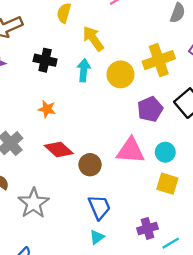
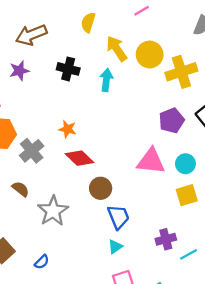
yellow circle: (120, 74) -> (150, 54), moved
orange star: (47, 109) -> (68, 129), moved
brown circle: (90, 165) -> (101, 188), moved
yellow square: (167, 184) -> (187, 195), turned -35

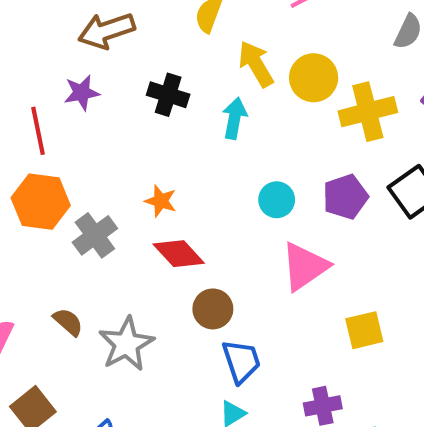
pink triangle: (151, 161) -> (305, 266), turned -44
cyan circle: (185, 164) -> (277, 200), moved
brown semicircle: (21, 189) -> (68, 322), moved

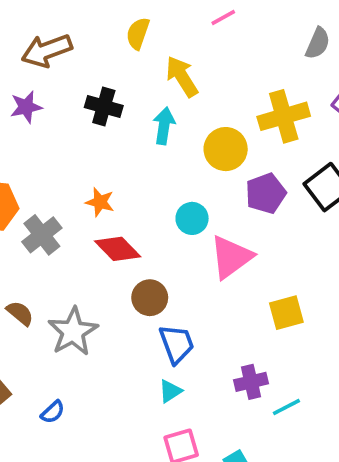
yellow circle: (314, 78) -> (226, 149), moved
cyan circle: (277, 200) -> (192, 218), moved

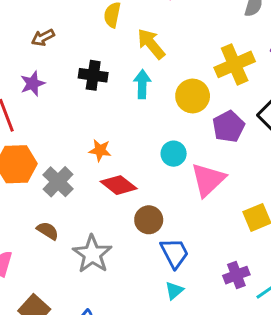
brown arrow: (47, 51) -> (43, 38), size x0.6
brown semicircle: (20, 313) -> (48, 231), moved

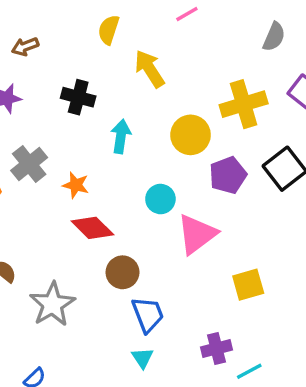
cyan arrow: (142, 84) -> (121, 136), moved
gray cross: (58, 182) -> (29, 164), moved
cyan triangle: (174, 291) -> (142, 358), turned -30

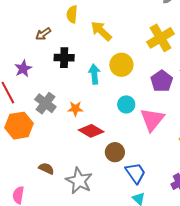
brown arrow: (25, 46) -> (43, 34), moved
yellow circle: (191, 135) -> (121, 65), moved

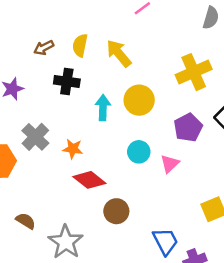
yellow semicircle: (72, 14) -> (80, 45), moved
pink triangle: (152, 119) -> (170, 164), moved, size x0.6
blue trapezoid: (136, 173) -> (165, 241), moved

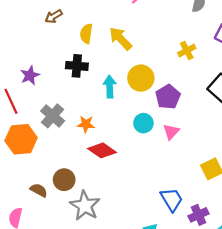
brown arrow: (44, 48) -> (54, 16), moved
yellow cross: (194, 72) -> (187, 51), size x0.6
purple pentagon: (188, 128) -> (168, 97), moved
brown circle: (116, 211) -> (64, 180), moved
brown semicircle: (26, 221) -> (39, 190), moved

